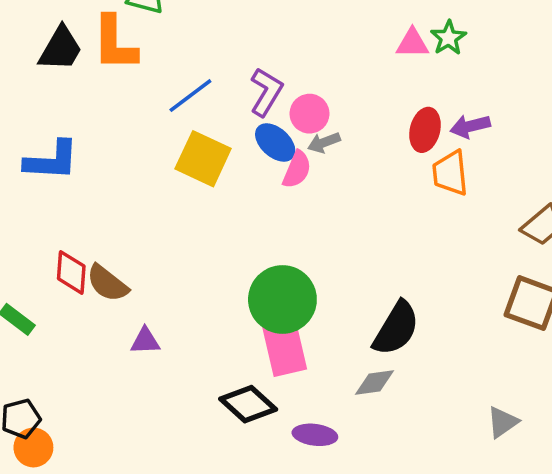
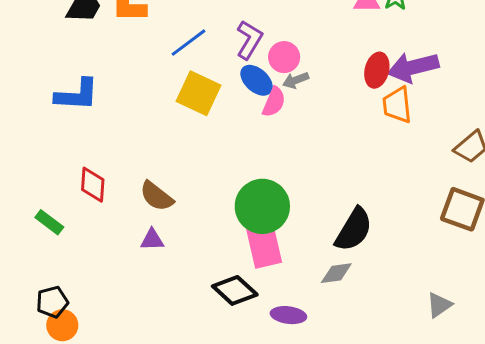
purple arrow: (470, 126) -> (413, 67), size x1.6
brown semicircle: (107, 283) -> (157, 196), moved

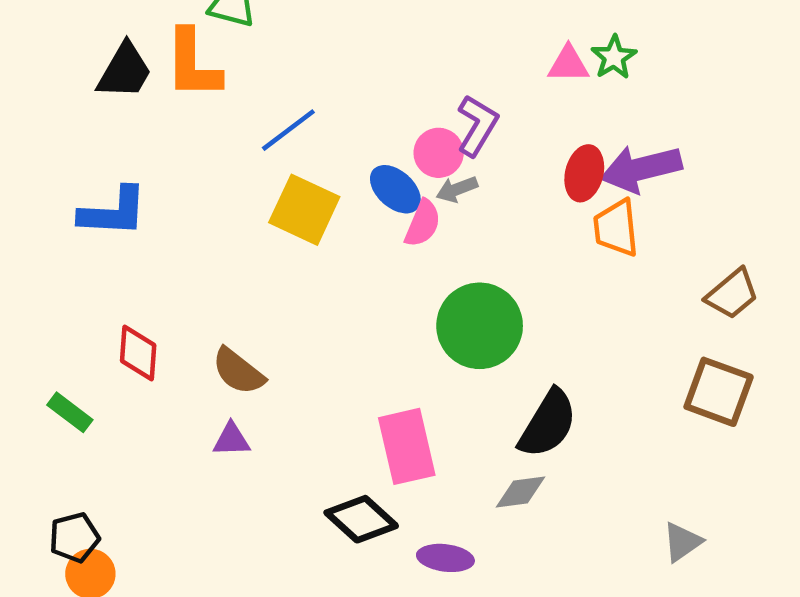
purple L-shape: (249, 40) -> (477, 126), moved
green circle: (262, 206) -> (480, 326), moved

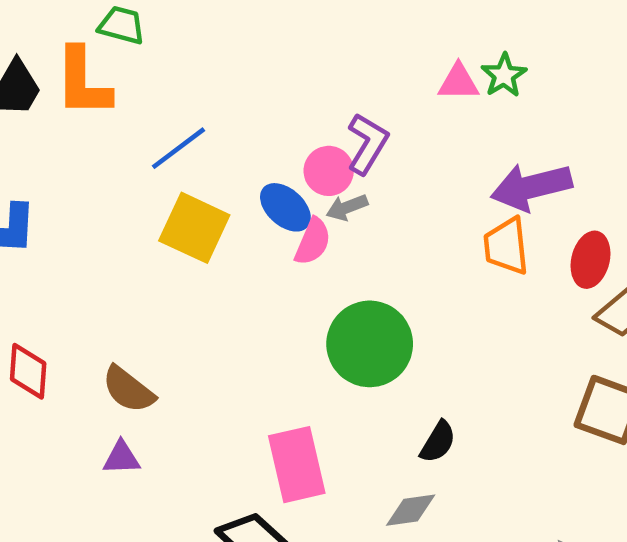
red ellipse: (584, 173) -> (590, 260), moved
black semicircle: (548, 424) -> (438, 442), size x0.6

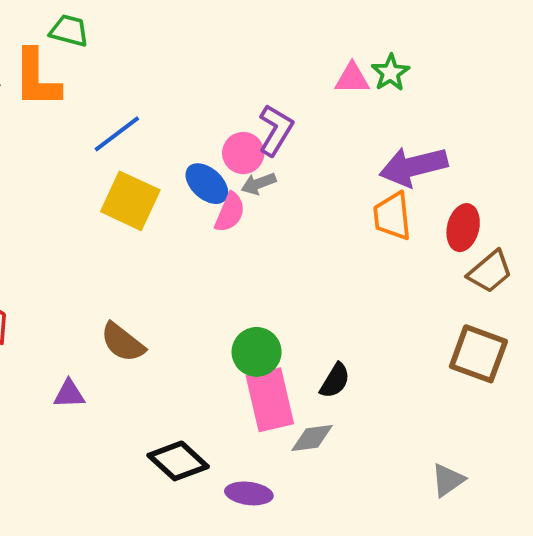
green circle: (370, 344) -> (257, 352), moved, size x0.7
brown semicircle: (128, 389) -> (123, 342), moved
pink rectangle: (297, 465) -> (270, 400), moved

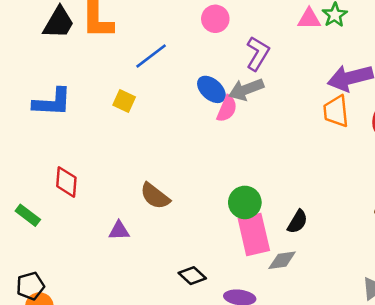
pink circle: (243, 153) -> (215, 19), moved
gray arrow: (258, 184) -> (246, 89), size x1.5
yellow square: (130, 201) -> (124, 101), moved, size x0.6
black diamond: (178, 461) -> (192, 276), size x0.7

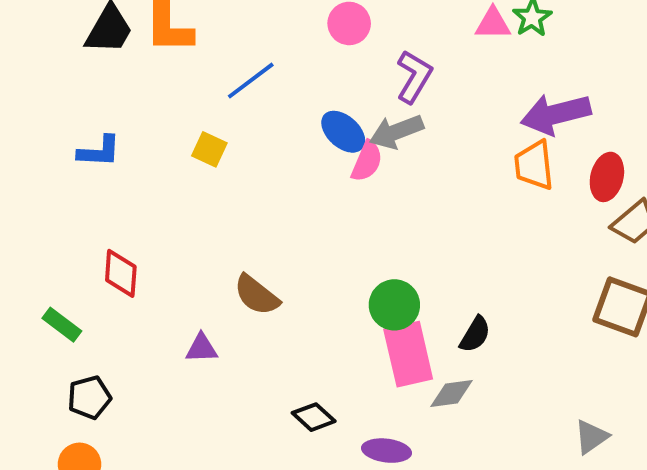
blue L-shape: (52, 102) -> (99, 151), size x0.7
black pentagon: (30, 286) -> (89, 397), moved

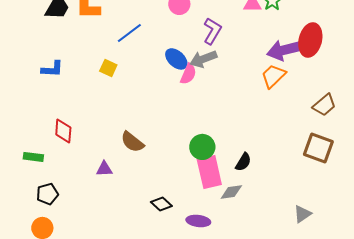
orange trapezoid: (534, 165) -> (273, 76), turned 52
red ellipse: (607, 177) -> (310, 40), moved, size x1.4
green rectangle: (62, 325) -> (33, 157), turned -30

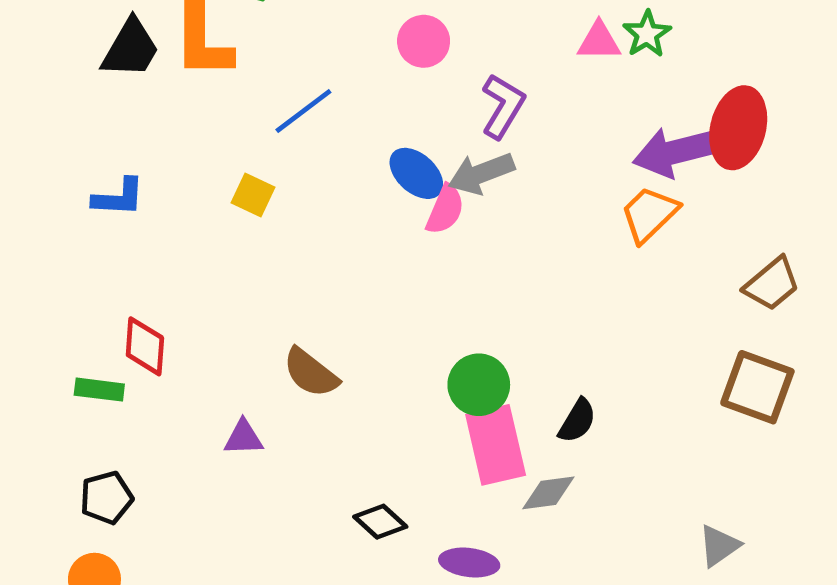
green rectangle: (33, 157) -> (99, 390), moved

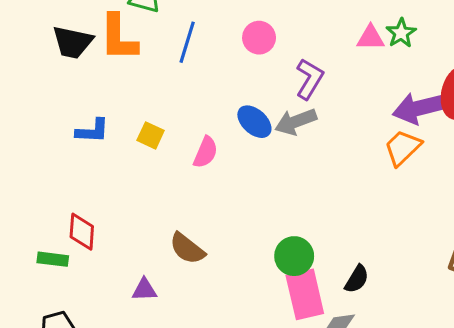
black trapezoid: (131, 48) -> (73, 42), turned 72
blue line: (303, 111) -> (187, 42), moved, turned -36
blue L-shape: (118, 197) -> (92, 131), moved
pink semicircle: (445, 209) -> (206, 152), moved

